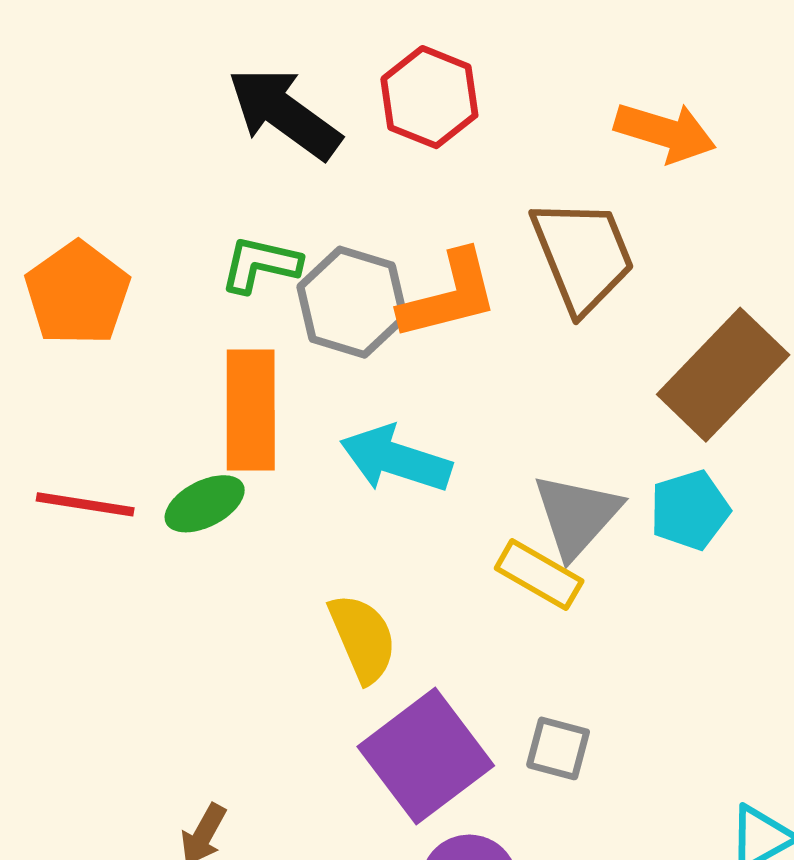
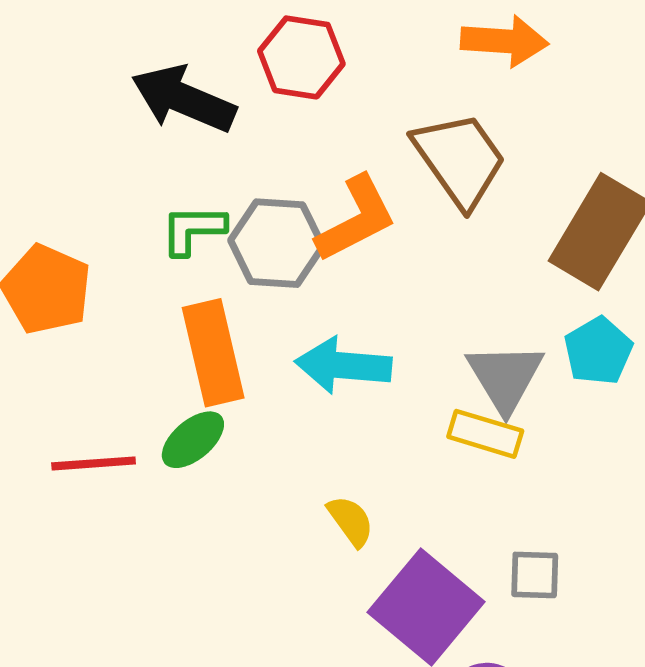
yellow semicircle: (363, 638) -> (351, 521), size x0.7

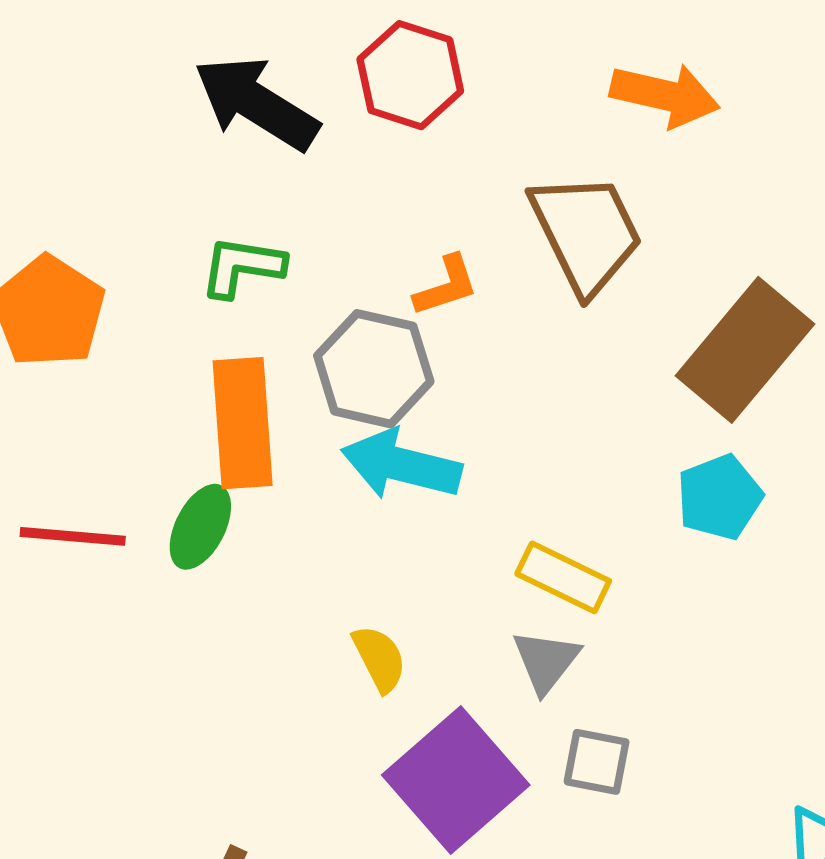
orange L-shape: (356, 219) -> (446, 286), size x0.6
gray hexagon: (277, 243) -> (374, 369), moved
gray triangle: (505, 377) -> (546, 661), moved, size x0.7
green ellipse: (193, 440) -> (200, 527), turned -32

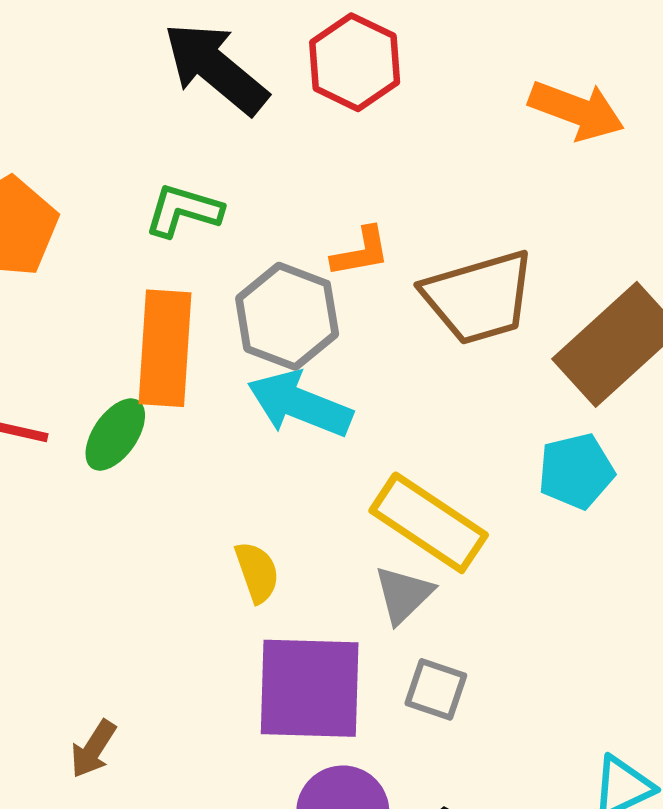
brown trapezoid: (586, 233) -> (479, 297), moved, turned 92
yellow rectangle: (563, 577) -> (429, 523), size x1.4
purple square: (456, 780) -> (310, 688), turned 35

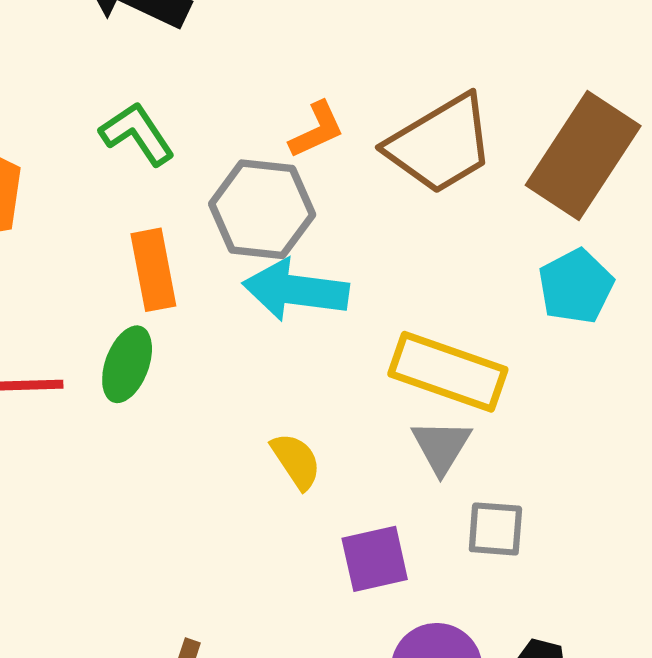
green L-shape: (183, 210) -> (137, 134), turned 54
orange rectangle: (165, 348) -> (153, 270), size x0.7
purple square: (310, 688) -> (375, 559), size x0.6

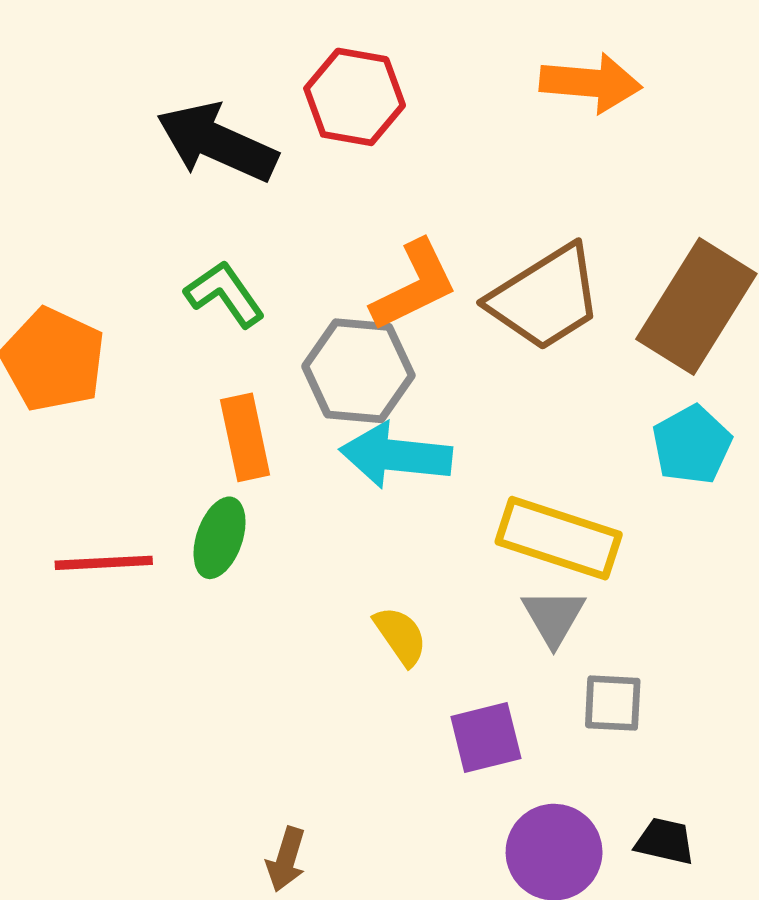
orange L-shape: (317, 130) -> (414, 286), size x1.5

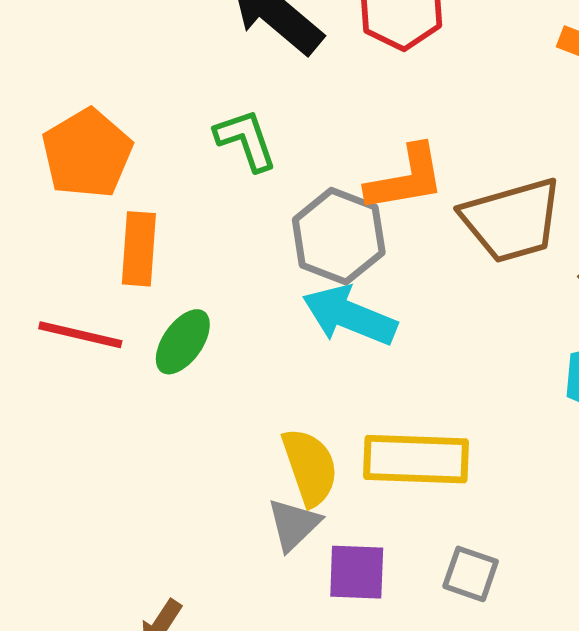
orange rectangle: (245, 437) -> (139, 249), moved
yellow rectangle: (559, 538) -> (416, 459), moved, turned -32
gray triangle: (554, 617) -> (294, 524), moved
yellow semicircle: (400, 636) -> (310, 467), size x1.4

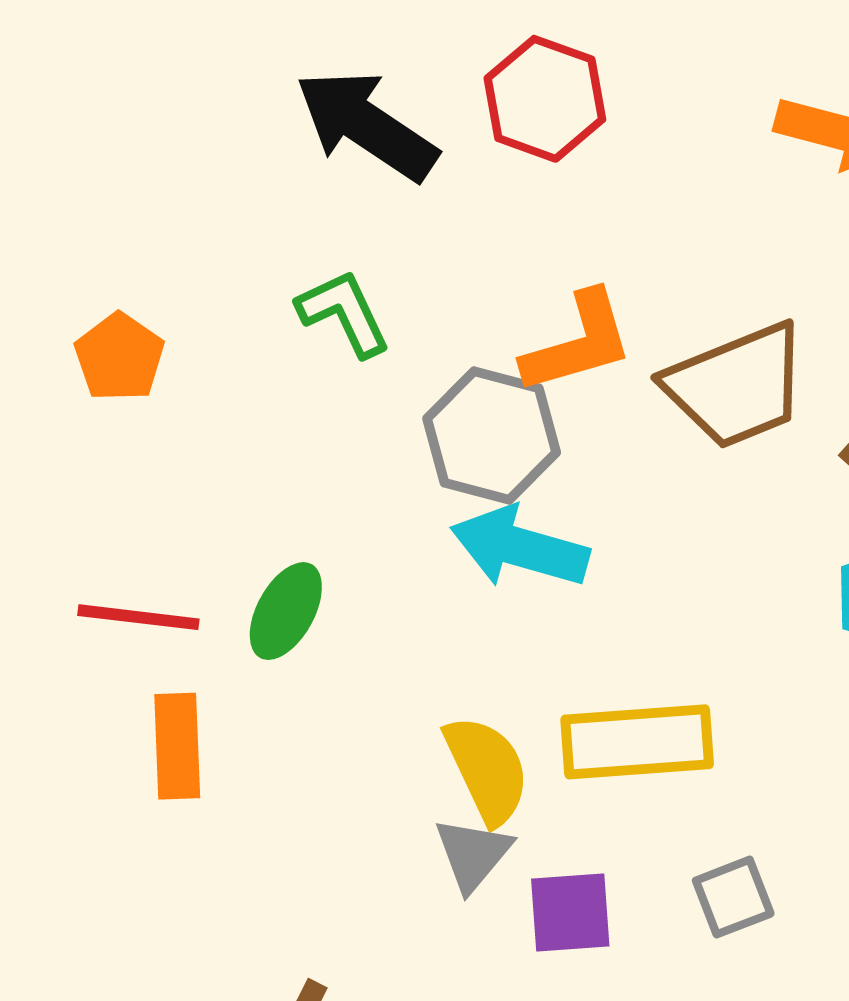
orange pentagon: (87, 153) -> (119, 357), size x0.7
orange rectangle: (139, 249) -> (177, 746), moved
gray square: (471, 574) -> (733, 897), turned -34

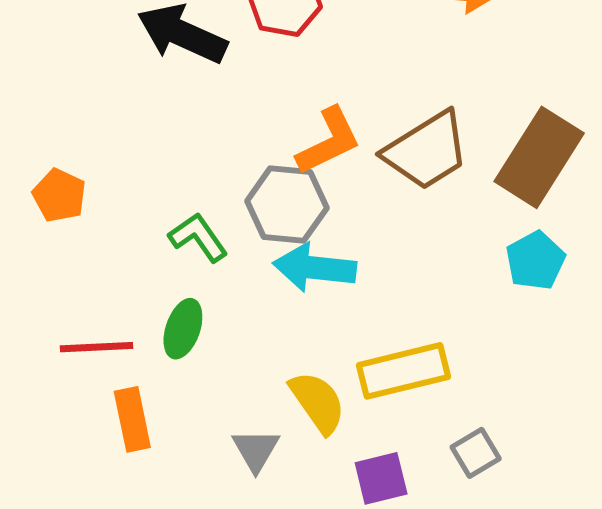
green L-shape: (344, 313) -> (198, 237), moved
gray triangle: (473, 854) -> (256, 450), moved

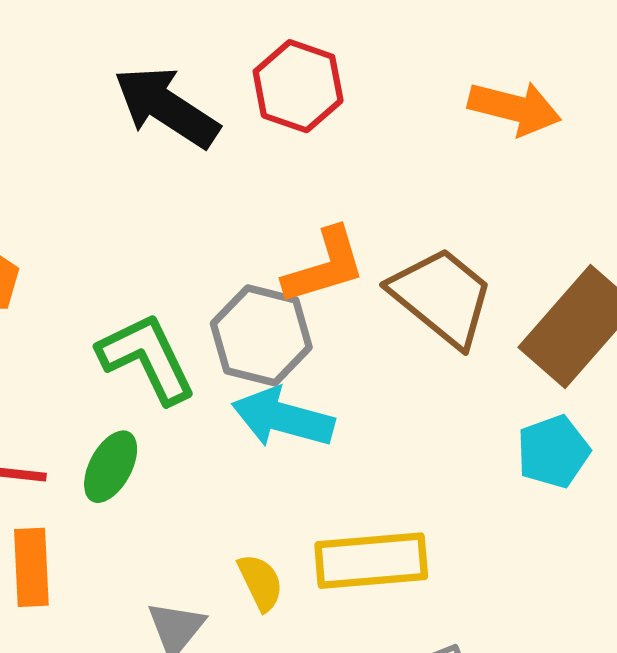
brown trapezoid: (427, 151) -> (442, 297), turned -118
green L-shape: (198, 237) -> (147, 358), size x1.4
yellow semicircle: (318, 402) -> (260, 582), size x0.7

